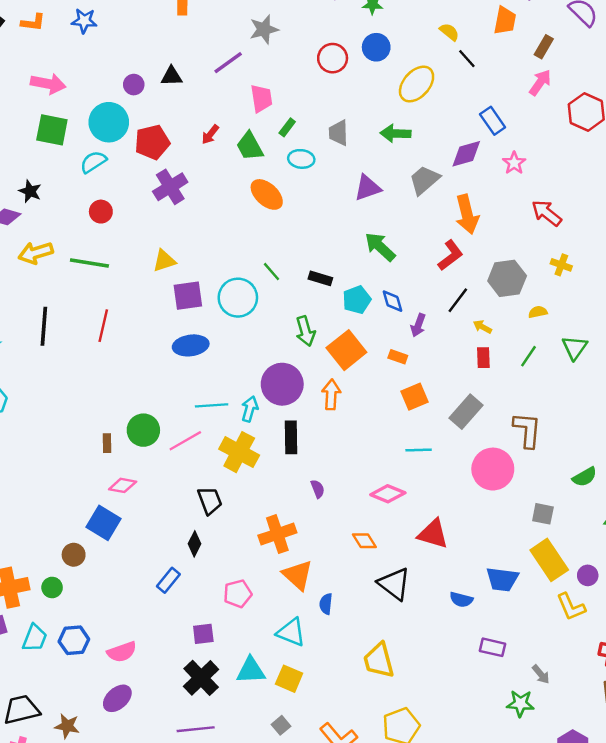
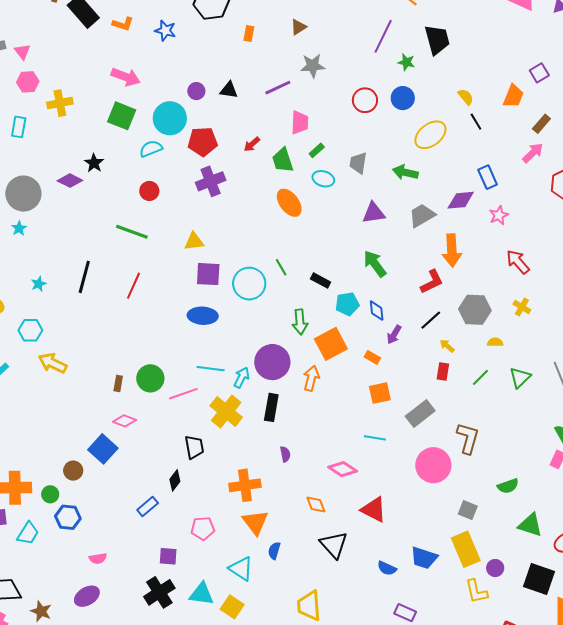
yellow arrow: (36, 253) -> (53, 363), moved, turned 32
blue hexagon: (74, 640) -> (68, 517), moved
pink semicircle: (122, 652) -> (98, 558), size x0.7

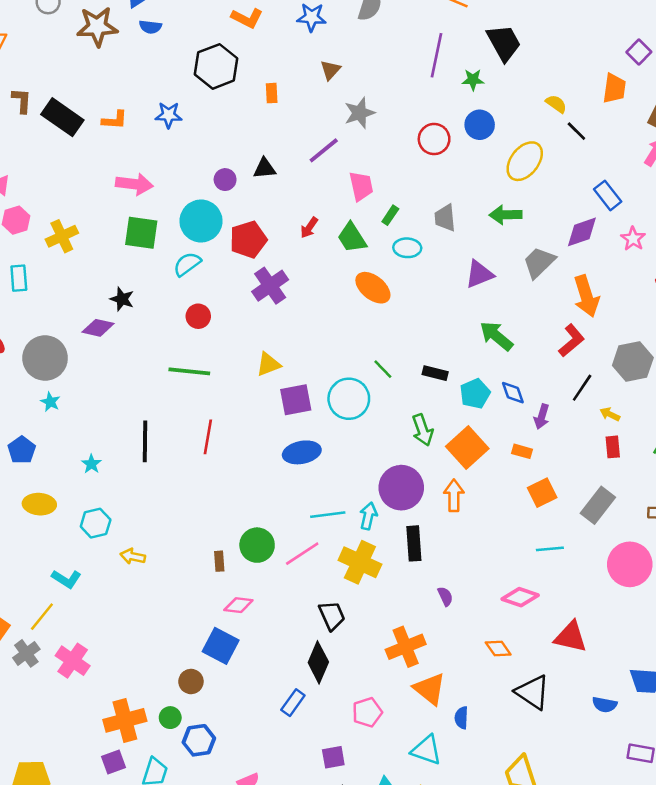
yellow arrow: (53, 363) -> (133, 556), size x0.7
black diamond: (175, 480) -> (318, 662), size x1.5

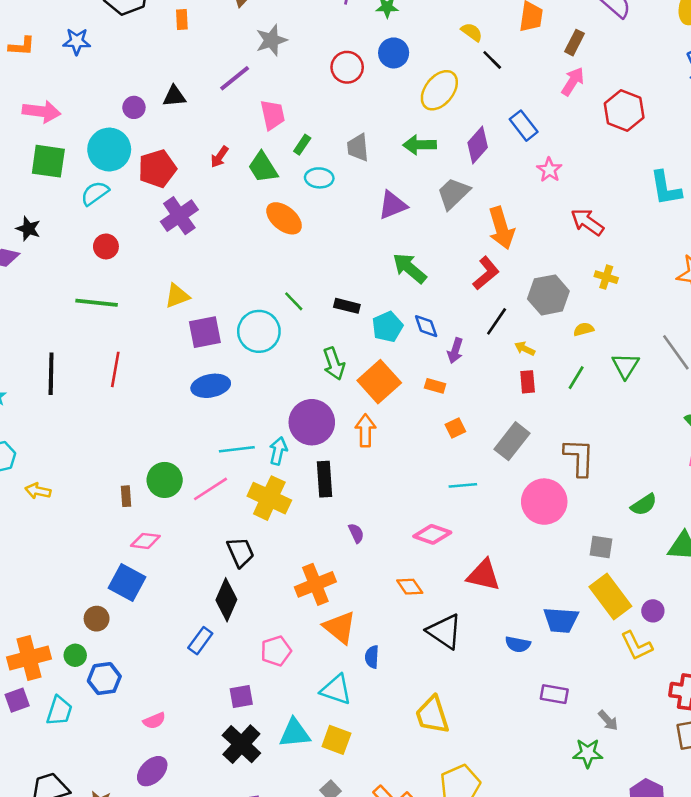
purple diamond: (582, 232) -> (478, 145), moved, turned -30
orange square: (542, 493) -> (455, 428), size x0.7

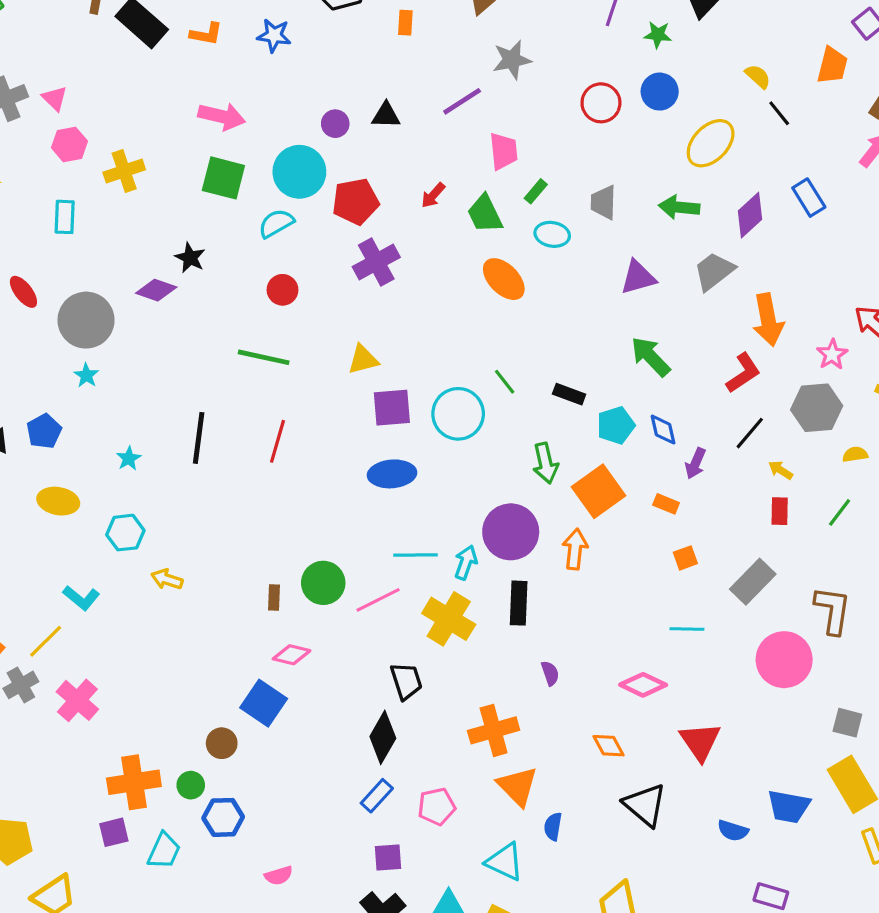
pink star: (549, 170) -> (832, 354), moved
red triangle: (484, 575) -> (700, 741), turned 36
blue rectangle: (200, 641) -> (377, 796), moved

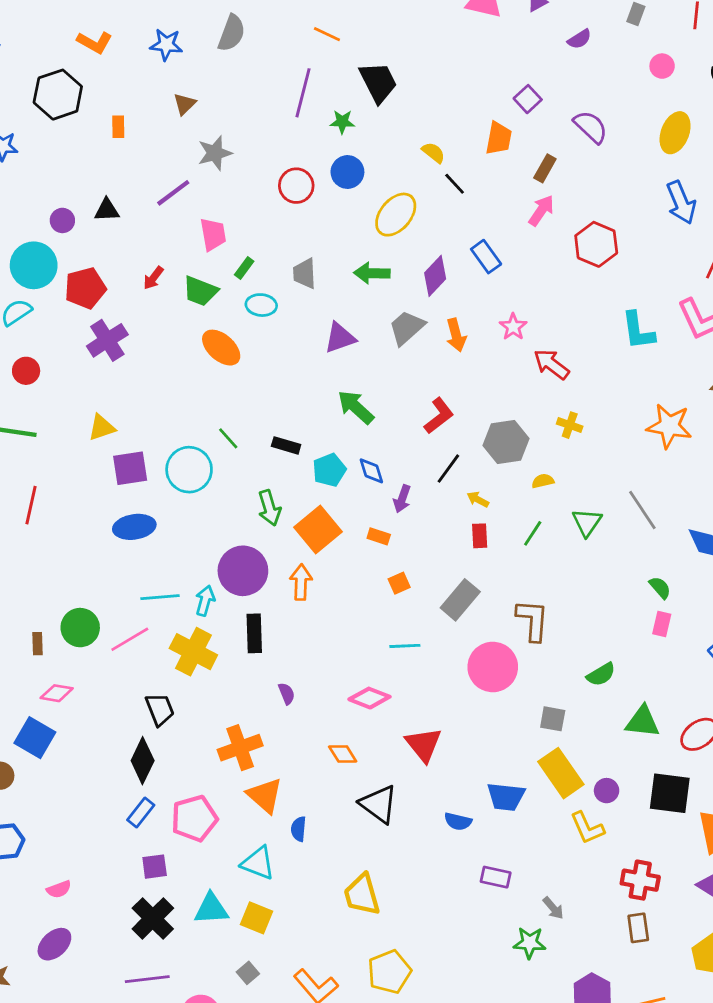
green trapezoid: (485, 214) -> (200, 291), turned -39
orange arrow: (768, 320) -> (456, 335), moved, size x0.7
pink star: (832, 354) -> (513, 327), moved
pink pentagon: (437, 806) -> (194, 818), size x1.4

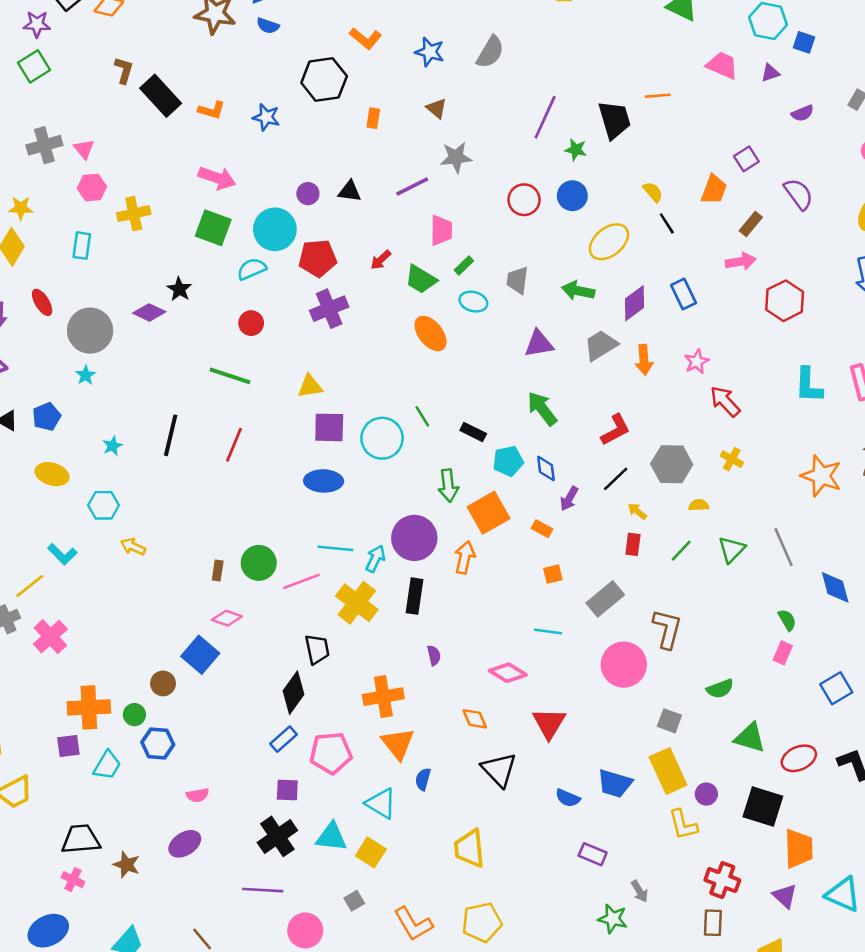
orange line: (327, 34) -> (658, 96), moved, turned -40
brown triangle: (184, 104) -> (437, 108), turned -45
pink arrow: (541, 211) -> (741, 261), turned 36

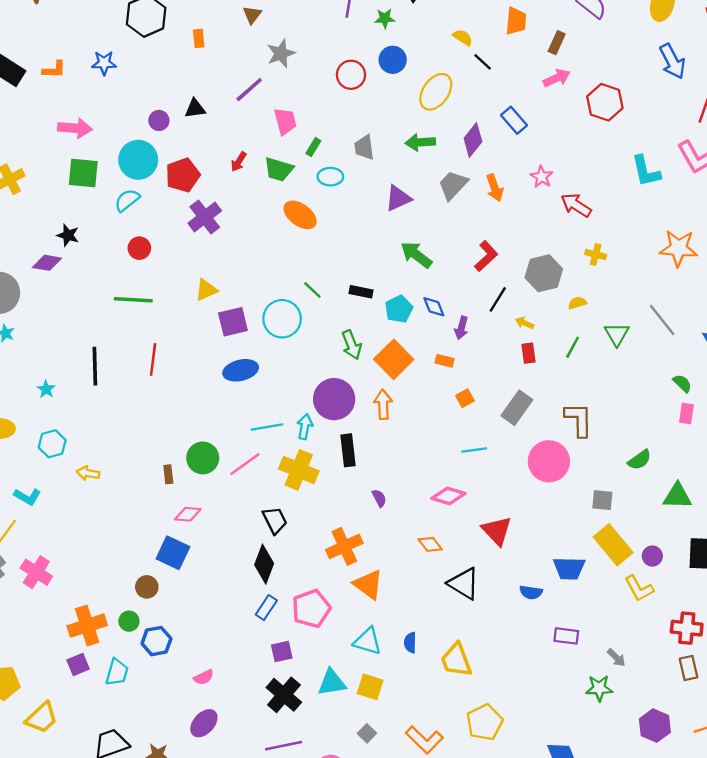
brown triangle: (437, 108) -> (252, 15), turned 42
blue semicircle: (423, 779) -> (410, 643), moved

